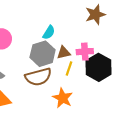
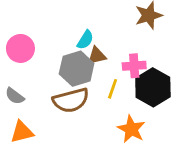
brown triangle: (64, 53) -> (97, 56), moved
orange star: (63, 98) -> (131, 129), moved

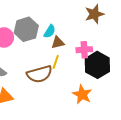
gray hexagon: (77, 69) -> (26, 29), moved
yellow line: (113, 89) -> (56, 62), moved

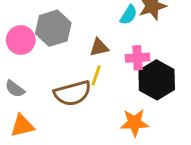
cyan semicircle: (50, 31) -> (129, 15), moved
orange star: (82, 94) -> (135, 123), turned -30

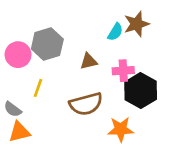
yellow line: (96, 75) -> (38, 88), moved
gray semicircle: (15, 89) -> (13, 109), moved
brown semicircle: (72, 93) -> (86, 104), moved

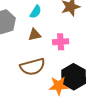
cyan semicircle: (115, 32) -> (36, 12), moved
black hexagon: (141, 91) -> (74, 77), moved

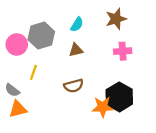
pink cross: (61, 42) -> (123, 51), moved
brown semicircle: (33, 67) -> (74, 86), size x0.7

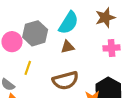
cyan semicircle: (77, 24) -> (69, 23), size x1.6
brown semicircle: (74, 86) -> (65, 80), size x1.4

